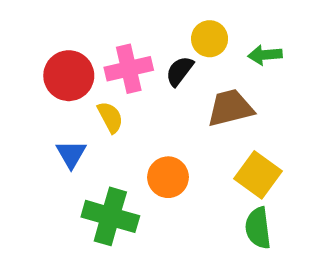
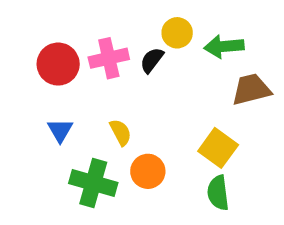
green arrow: (265, 55) -> (224, 46), size x1.4
brown trapezoid: (230, 108) -> (251, 89), moved
yellow semicircle: (110, 117) -> (121, 132), moved
orange circle: (168, 177) -> (148, 171), moved

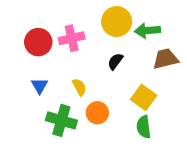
yellow circle: (177, 33) -> (117, 22), size x1.5
black semicircle: (152, 60) -> (115, 61), moved

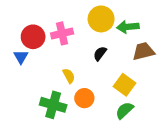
blue triangle: (40, 86) -> (21, 57), moved
green semicircle: (144, 127) -> (124, 110), turned 54

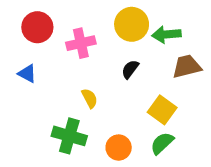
red circle: (33, 37) -> (37, 27), moved
blue triangle: (21, 57) -> (27, 74), turned -32
orange circle: (84, 98) -> (119, 148), moved

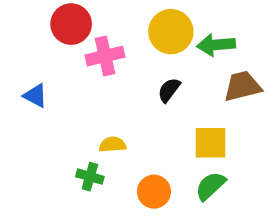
red circle: (37, 27) -> (71, 24), moved
yellow semicircle: (90, 98) -> (113, 145), moved, turned -66
yellow square: (162, 110) -> (210, 143), turned -36
green cross: (69, 136) -> (90, 177), size x0.6

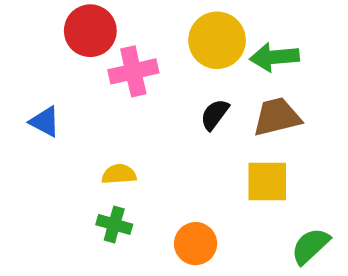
brown trapezoid: (242, 86) -> (277, 117), moved
yellow semicircle: (113, 145) -> (119, 174), moved
green semicircle: (210, 186) -> (310, 246), moved

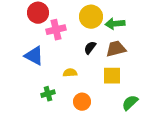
blue triangle: (45, 122) -> (34, 56), moved, size x1.5
yellow semicircle: (119, 174) -> (70, 73), moved
green cross: (114, 224) -> (48, 94), turned -32

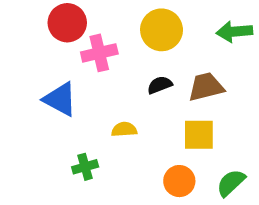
green arrow: (115, 24) -> (234, 32), moved
black semicircle: (90, 48) -> (160, 85), turned 32
orange circle: (82, 102) -> (179, 181), moved

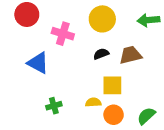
red circle: (67, 23) -> (27, 14), moved
pink cross: (99, 53) -> (63, 34), turned 30
yellow semicircle: (124, 129) -> (93, 102), moved
yellow square: (199, 135) -> (112, 85), moved

